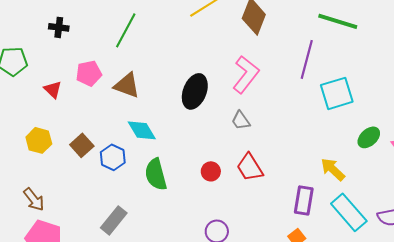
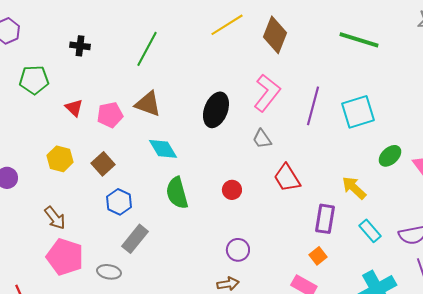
purple line: (307, 59) -> (313, 106), moved
pink pentagon: (89, 73) -> (110, 115), moved
blue hexagon: (113, 157) -> (119, 202), moved
red trapezoid: (250, 167) -> (287, 178), moved
cyan rectangle: (349, 212) -> (370, 231), size x0.6

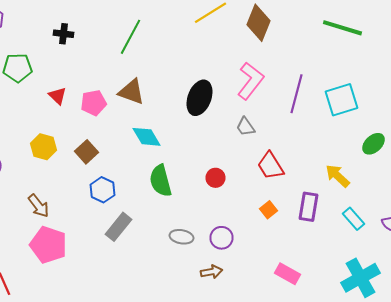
orange square: (318, 256) -> (268, 210), moved
gray ellipse: (109, 272) -> (182, 237), moved

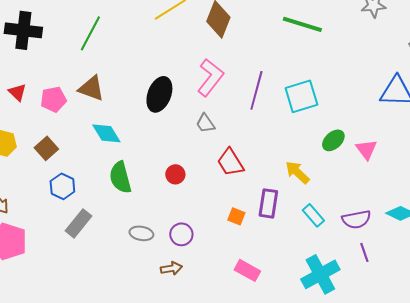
black cross: (64, 34) -> (23, 30), size x1.8
orange square: (268, 210) -> (236, 216), moved, turned -30

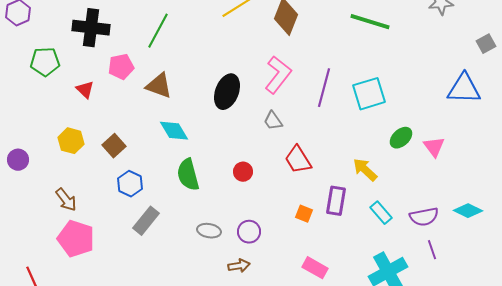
pink pentagon: (53, 99) -> (121, 67), moved

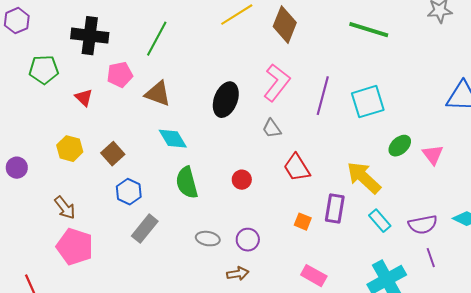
yellow arrow: (365, 170) -> (364, 178), size x1.4

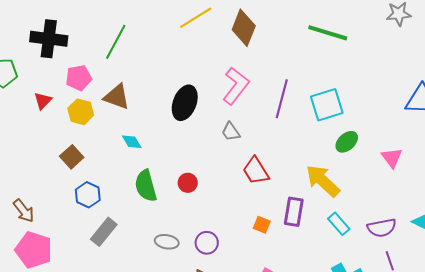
red triangle: (84, 98) -> (43, 101), turned 30
cyan diamond: (173, 139) -> (132, 142), size x0.7
green ellipse: (400, 146) -> (347, 142), moved
yellow hexagon: (70, 149) -> (81, 112), moved
red circle: (242, 180) -> (188, 183), moved

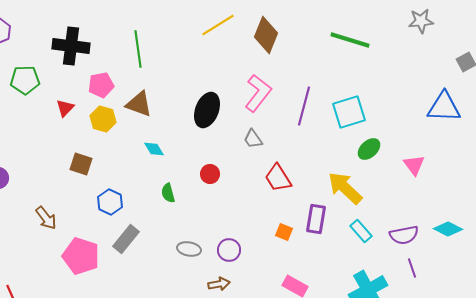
green line: (116, 42) -> (138, 49), turned -36
brown square: (72, 157) -> (81, 164), moved, turned -30
red circle: (188, 183) -> (210, 174), moved
green semicircle: (146, 186) -> (168, 193), size x0.6
pink pentagon: (34, 250) -> (81, 256), moved

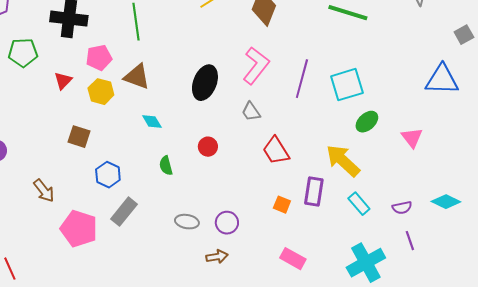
purple semicircle: (404, 235) -> (402, 208), size x0.7

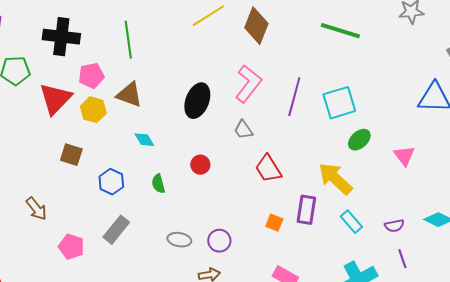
red triangle: (63, 81) -> (55, 99), size x1.8
blue hexagon: (108, 175) -> (111, 182), moved
pink pentagon: (79, 229) -> (71, 247), size x0.7

